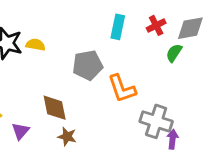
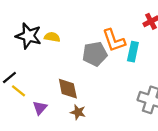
cyan rectangle: (118, 27) -> (133, 52), moved
orange L-shape: (122, 89) -> (114, 40), moved

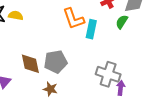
gray pentagon: (95, 54) -> (56, 62), moved
brown star: (78, 112) -> (50, 89), moved

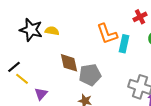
brown diamond: (30, 64) -> (69, 63), moved

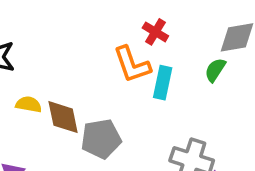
red cross: (140, 17) -> (155, 32), moved, turned -32
yellow semicircle: (52, 31) -> (29, 104), moved

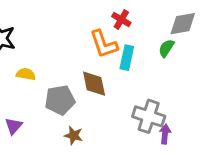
brown diamond: (63, 117) -> (94, 84), moved
gray pentagon: (101, 139) -> (60, 100), moved

